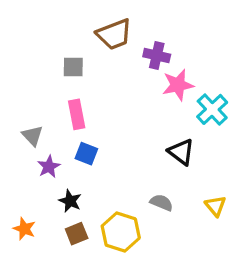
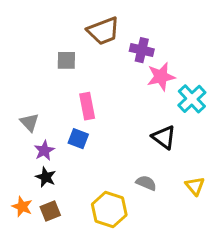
pink rectangle: (77, 114) -> (87, 106), moved
black star: (70, 201) -> (46, 177), moved
brown square: (77, 234) -> (50, 211), moved

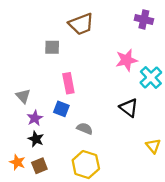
purple cross: (142, 50) -> (144, 19), moved
gray semicircle: (146, 183) -> (85, 129), moved

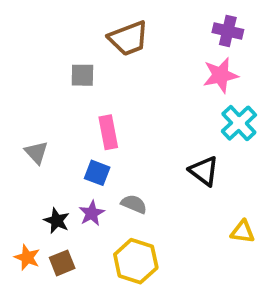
pink star: (126, 60) -> (220, 75), moved
purple star: (35, 118) -> (92, 213), moved
yellow triangle: (153, 146) -> (243, 232), turned -42

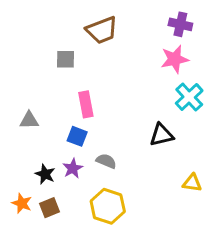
gray triangle: (36, 153) -> (29, 120), turned -48
black triangle: (204, 171) -> (162, 135), turned -50

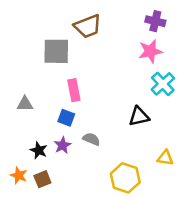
gray square: (65, 59) -> (56, 51), size x1.6
yellow hexagon: (108, 206) -> (125, 178), moved

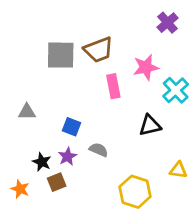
purple cross: (155, 21) -> (168, 23), turned 36
brown trapezoid: (88, 26) -> (99, 50), moved
pink star: (150, 51) -> (146, 67), moved
pink rectangle: (74, 90) -> (113, 86), moved
brown square: (42, 179) -> (57, 182), moved

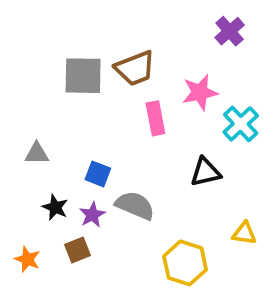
gray semicircle: (99, 150) -> (135, 205), size x1.5
black star: (42, 162) -> (55, 207), moved

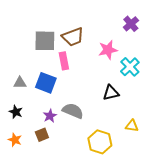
purple cross: (230, 31) -> (131, 24), moved
pink rectangle: (155, 118) -> (64, 61), moved
blue square: (98, 174) -> (46, 83), moved, size x1.5
black star: (55, 207) -> (16, 112), moved

